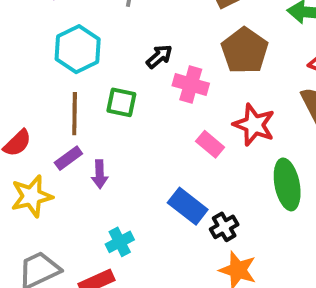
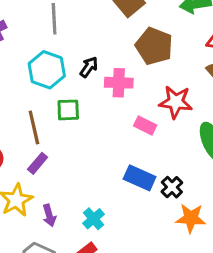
cyan hexagon: (78, 49) -> (47, 70), moved
purple arrow: (100, 174) -> (49, 215), moved

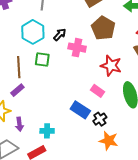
pink rectangle: (145, 126) -> (97, 91), moved
cyan cross: (94, 219) -> (47, 131), turned 32

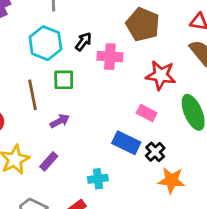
purple rectangle: (17, 90) -> (49, 161), moved
purple arrow: (19, 124) -> (60, 121), moved, turned -104
cyan cross: (47, 131) -> (98, 179), moved

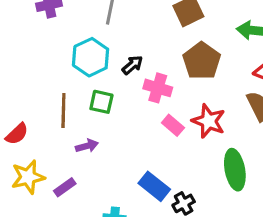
pink rectangle: (147, 113) -> (173, 125), moved

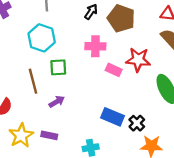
black arrow: (132, 65) -> (91, 12), moved
purple rectangle: (65, 187) -> (49, 135), turned 63

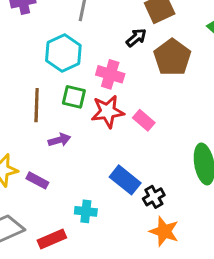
pink cross: (95, 46) -> (110, 74), moved
red star: (138, 60) -> (108, 111), moved, turned -30

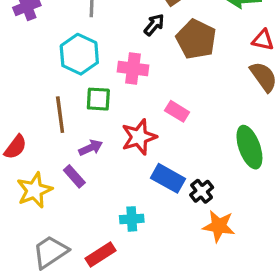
red star: (108, 111) -> (139, 137), moved
purple rectangle: (37, 180) -> (74, 176), moved, turned 30

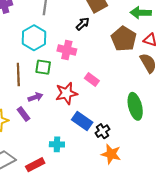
brown pentagon: (196, 39) -> (124, 39), moved

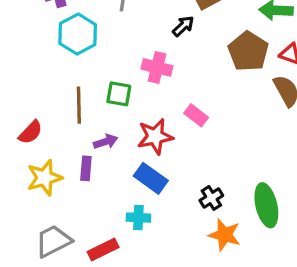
cyan hexagon: (34, 38) -> (78, 34), moved
green ellipse: (135, 106) -> (266, 205), moved
purple rectangle: (23, 114) -> (86, 168), turned 40
blue rectangle: (82, 121) -> (151, 178), moved

